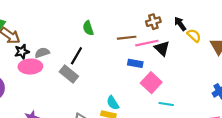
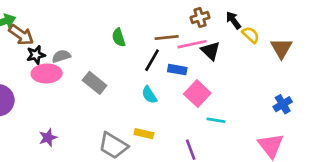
green semicircle: (88, 28) -> (119, 38), moved
black line: (76, 56) -> (152, 60), moved
cyan semicircle: (113, 103) -> (149, 95), moved

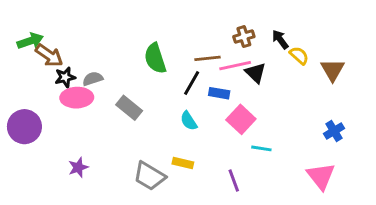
green semicircle: (119, 38) -> (155, 58), size x1.5

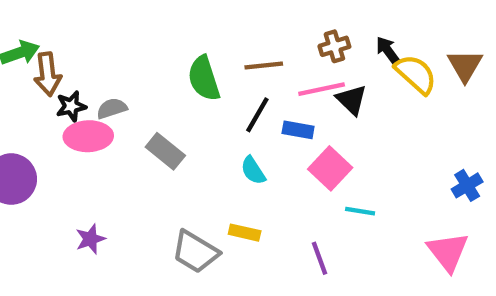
brown arrow: (49, 55) -> (48, 74), turned 48
yellow semicircle: (299, 55) -> (416, 74), size x1.5
brown line: (208, 58) -> (264, 66), moved
brown triangle: (333, 70) -> (465, 66), moved

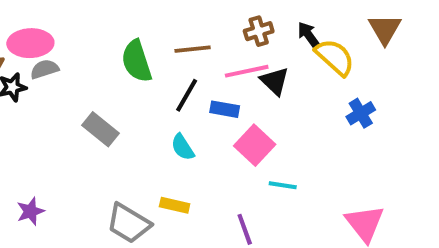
brown triangle: (465, 66) -> (385, 29), moved
gray semicircle: (112, 108) -> (44, 69), moved
pink ellipse: (88, 136) -> (30, 43), moved
blue cross: (467, 185) -> (361, 113), moved

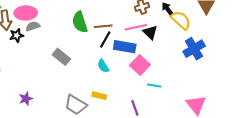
brown line: (193, 49) -> (103, 26), moved
blue rectangle: (225, 109) -> (125, 47), size x1.5
blue cross: (361, 113) -> (194, 49), size x1.5

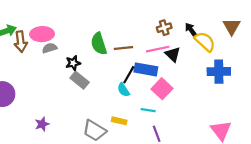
black star: (17, 35) -> (73, 63), moved
black line: (105, 40) -> (129, 75), moved
blue cross: (194, 49) -> (219, 72), turned 30
cyan line: (154, 85) -> (148, 110), moved

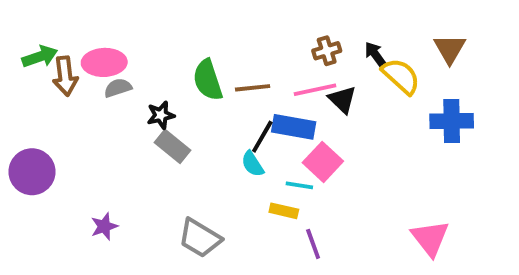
blue cross: (219, 72) -> (452, 121), moved
cyan line: (148, 110) -> (299, 185), moved
yellow rectangle: (119, 121) -> (284, 211), moved

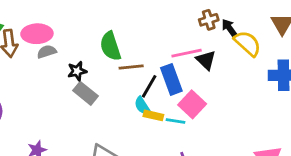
brown cross: (327, 51) -> (209, 20), moved
brown line: (253, 88) -> (131, 67), moved
blue rectangle: (294, 127) -> (171, 79), turned 60
yellow rectangle: (284, 211) -> (153, 115), moved

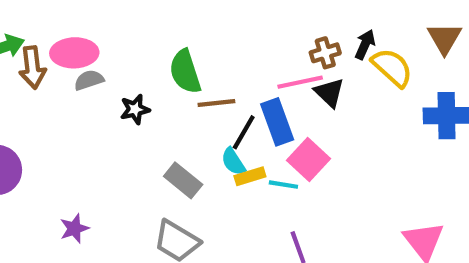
brown cross: (209, 20) -> (325, 53), moved
black arrow: (230, 28) -> (365, 44), turned 60
gray rectangle: (85, 93) -> (183, 180), moved
yellow rectangle: (153, 115) -> (250, 176), turned -30

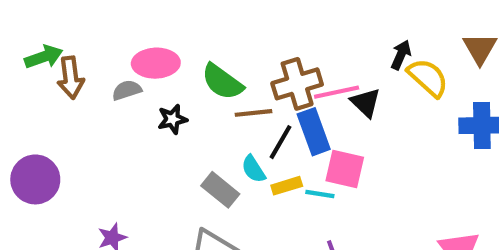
pink ellipse: (74, 53) -> (156, 63), moved
brown cross: (325, 53) -> (297, 84), moved, size x1.6
green semicircle: (185, 72) -> (222, 82), turned -36
pink square: (309, 160) -> (345, 169), turned -30
cyan semicircle: (233, 162) -> (253, 169), moved

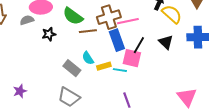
black triangle: (366, 103) -> (166, 42), moved
black line: (280, 142) -> (139, 45), moved

